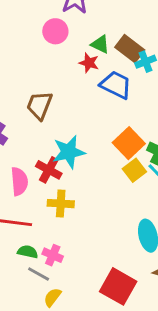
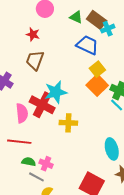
red star: (89, 63) -> (33, 34), moved
red cross: (49, 170) -> (42, 105), size x1.4
yellow square: (134, 170) -> (97, 69), moved
yellow cross: (61, 204) -> (68, 123), moved

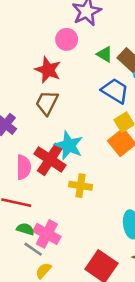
red star: (33, 34) -> (48, 70), size x1.5
cyan star: (56, 92) -> (69, 145), turned 30
pink cross: (46, 164) -> (47, 234), size x1.5

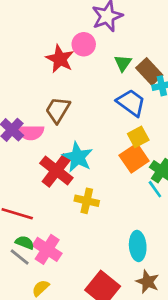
green triangle: (105, 54) -> (123, 63), turned 30
red star: (48, 70) -> (60, 59), moved
pink semicircle: (24, 167) -> (31, 132), moved, turned 85
gray line: (33, 249) -> (20, 257), moved

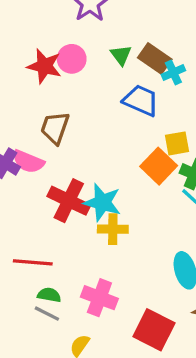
pink circle: (84, 44) -> (72, 59), moved
pink semicircle: (31, 132) -> (28, 162), turned 35
yellow square: (138, 137) -> (177, 143), moved, turned 30
cyan star: (78, 157) -> (102, 202), moved
pink cross: (47, 249) -> (99, 298), moved

